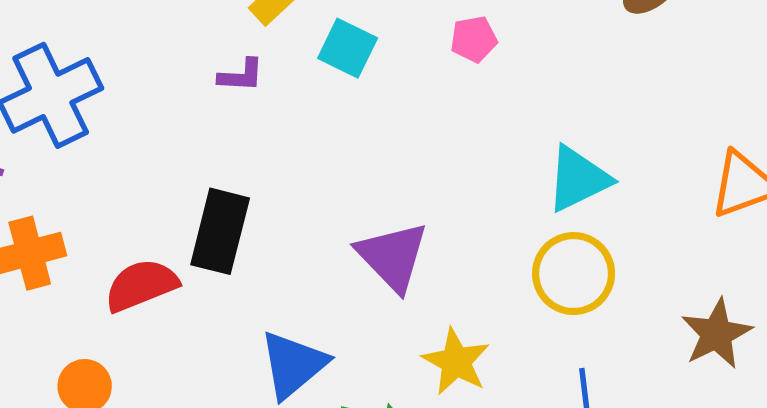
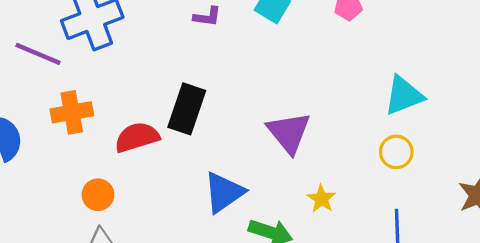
yellow circle: (574, 274) -> (396, 152), size x0.7
yellow star: (456, 362) -> (321, 199), size x0.7

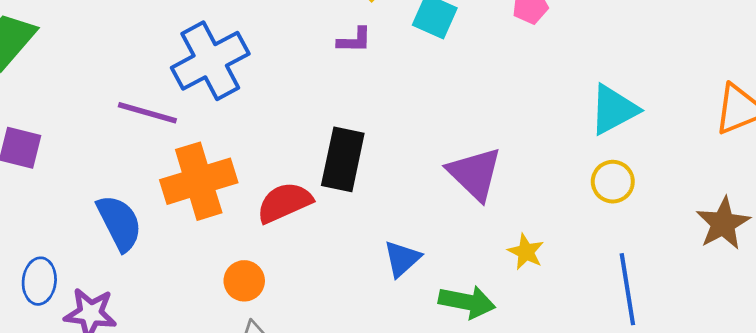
orange cross: (72, 112) -> (199, 181), size x1.4
blue triangle: (224, 192) -> (402, 259), size x0.7

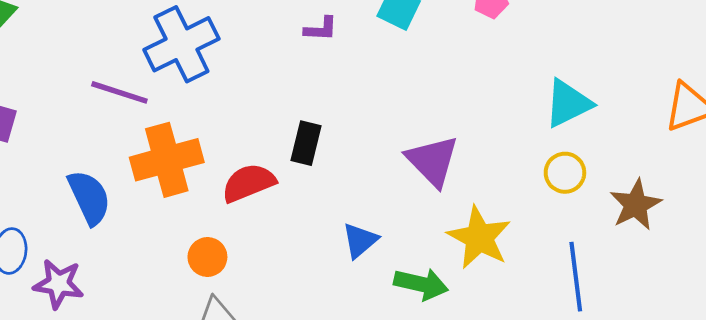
black rectangle: (343, 159) -> (306, 143), size x0.7
brown star: (723, 223) -> (636, 205), moved
yellow star: (526, 252) -> (479, 238), size x1.8

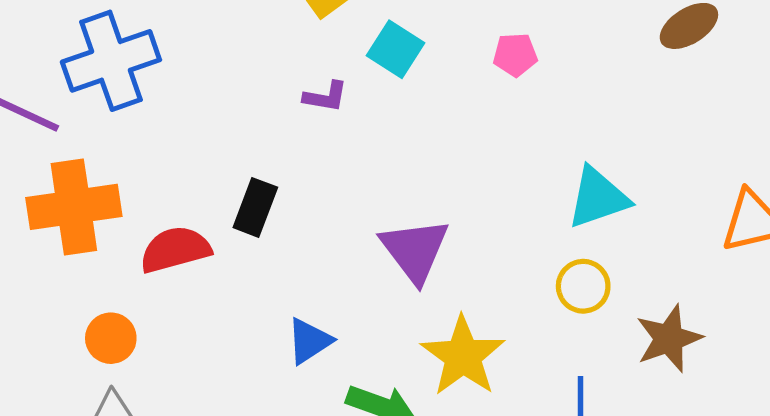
purple L-shape: (321, 29) -> (326, 97), moved

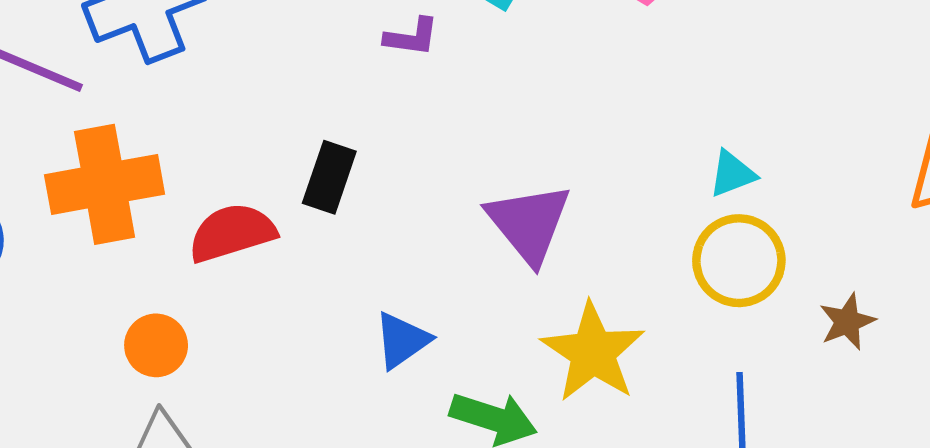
cyan triangle: (598, 198) -> (732, 174), moved, size x0.6
yellow circle: (583, 286) -> (739, 261), size x1.4
brown star: (669, 339) -> (847, 322), size x0.7

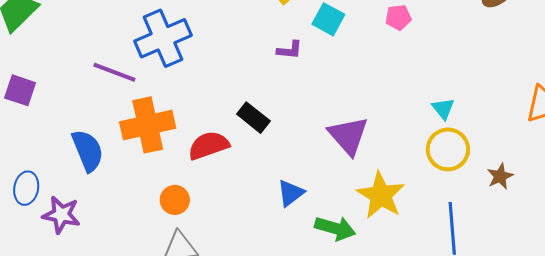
cyan triangle: (732, 174) -> (443, 109), turned -45
black rectangle: (329, 177) -> (253, 118), turned -68

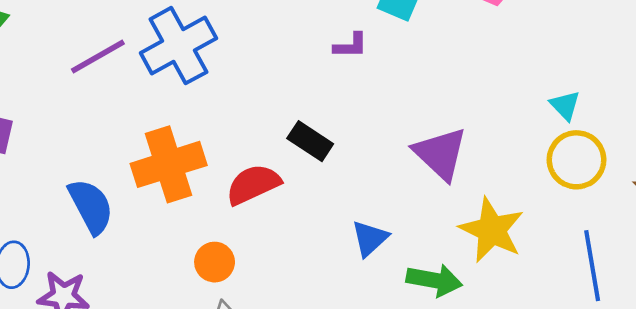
purple line: (114, 72) -> (98, 56), moved, turned -45

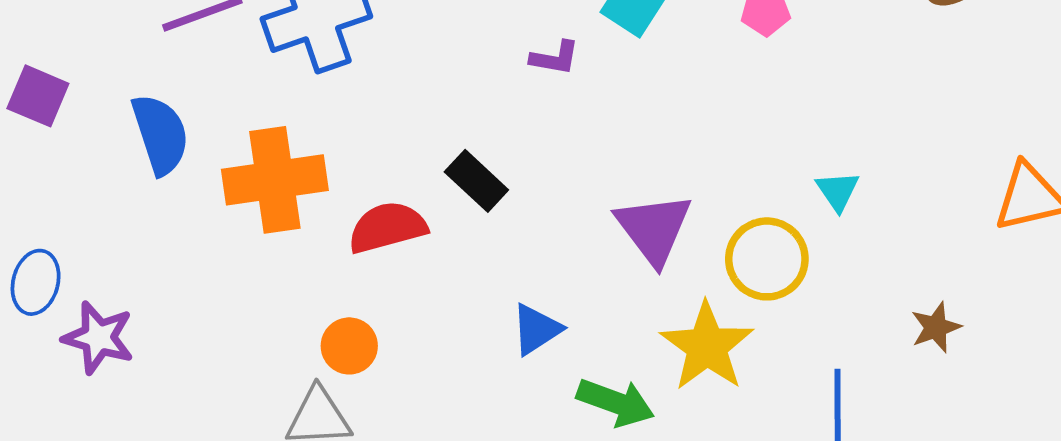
yellow circle: (576, 160) -> (767, 259), moved
blue semicircle: (91, 206) -> (160, 134), moved
orange circle: (215, 262) -> (349, 346), moved

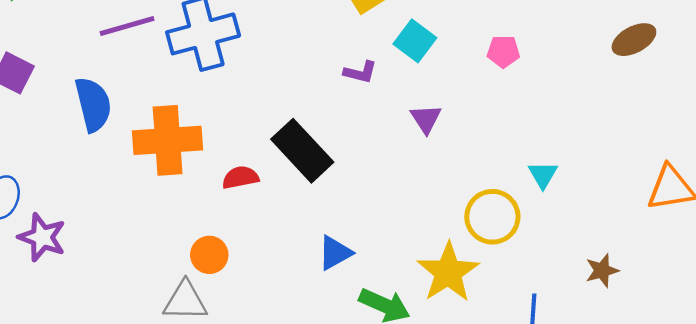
black rectangle: (476, 181) -> (302, 151), size x1.5
red semicircle: (387, 227) -> (240, 177), size x0.7
purple triangle: (654, 229) -> (426, 119), moved, size x0.6

